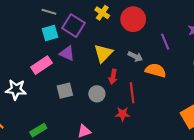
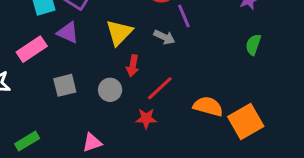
purple line: (165, 42) -> (184, 16), moved
orange semicircle: (156, 70) -> (208, 106), moved
red line: (132, 93) -> (160, 88), turned 54

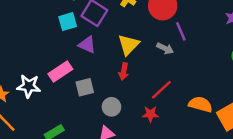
pink rectangle: (32, 49) -> (60, 71), moved
red arrow: (133, 66) -> (124, 71), moved
gray circle: (110, 90) -> (111, 107), moved

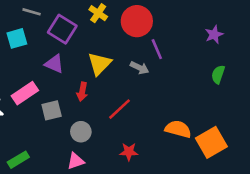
cyan square: (68, 22) -> (17, 38), moved
red arrow: (124, 71) -> (82, 92), moved
red line: (161, 90) -> (120, 109), moved
red star: (150, 114) -> (129, 152), moved

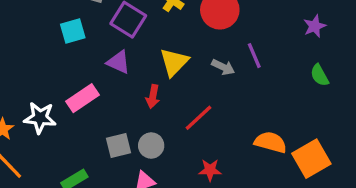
purple line: (157, 49) -> (254, 56), moved
green semicircle: (218, 74) -> (320, 75), turned -48
gray square: (52, 110) -> (118, 146), moved

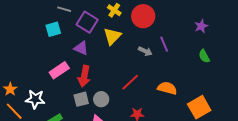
yellow triangle: (174, 62) -> (112, 36), moved
red arrow: (153, 96) -> (84, 76), moved, size x1.5
white star: (40, 118) -> (35, 99), moved
orange semicircle: (270, 142) -> (167, 88), moved

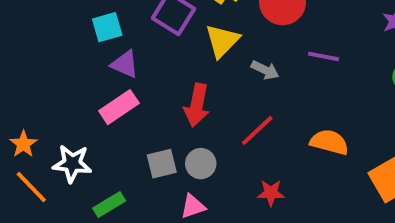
purple line: (164, 44) -> (324, 56), turned -56
purple triangle: (81, 48) -> (125, 64), moved
gray arrow: (145, 51) -> (265, 70), moved
red arrow: (84, 76) -> (197, 105), moved

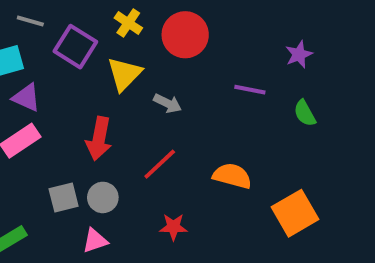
purple line: (324, 56) -> (250, 90), moved

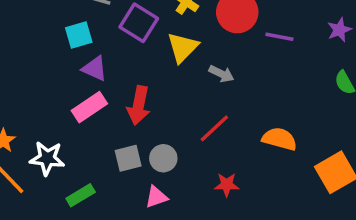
purple line: (250, 90) -> (279, 37), moved
red arrow: (99, 139) -> (139, 105), moved

